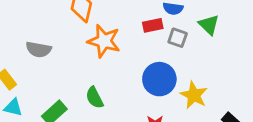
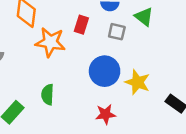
red rectangle: (153, 25) -> (81, 25), moved, turned -54
green semicircle: (95, 98) -> (48, 95), turned 36

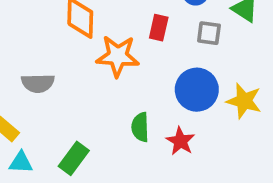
green semicircle: (48, 95) -> (140, 127), moved
red star: (105, 114) -> (180, 141), moved, turned -30

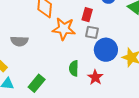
gray square: (209, 33) -> (92, 32), moved

